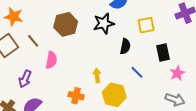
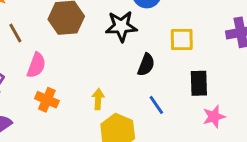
orange cross: (76, 96) -> (47, 100), moved

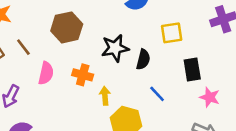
black star: (121, 26) -> (115, 48), moved
orange cross: (47, 100) -> (83, 75), moved
pink star: (214, 117) -> (210, 97), turned -30

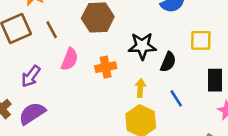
orange cross: (83, 75) -> (106, 67), turned -36
yellow arrow: (105, 96) -> (140, 88), moved

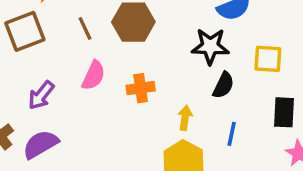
brown line: (52, 30) -> (85, 28), moved
black star: (142, 46) -> (210, 46), moved
blue line: (176, 98) -> (232, 134), turned 42

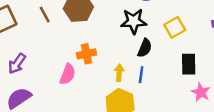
yellow square: (268, 59) -> (175, 27), turned -30
pink semicircle: (93, 75) -> (68, 74), moved
blue line: (232, 134) -> (141, 75), moved

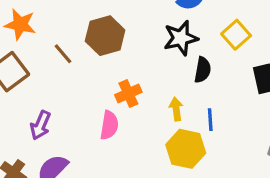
blue line: (141, 75) -> (210, 120), moved

